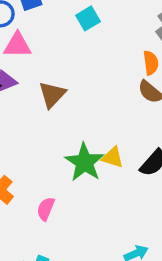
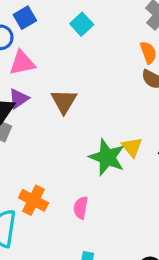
yellow triangle: (113, 157) -> (132, 147), turned 45

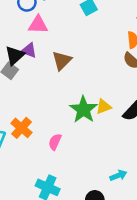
purple triangle: (19, 99) -> (29, 50), turned 42
yellow triangle: (132, 147) -> (104, 107), turned 35

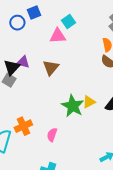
pink triangle: (38, 25) -> (58, 36), moved
orange cross: (21, 128) -> (23, 126), turned 30

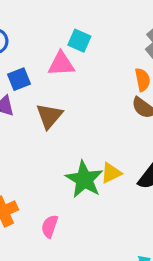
blue square: (34, 13) -> (19, 79), moved
cyan square: (69, 22) -> (79, 41), turned -32

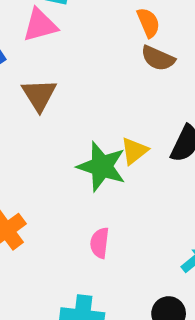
pink semicircle: (50, 226) -> (100, 243), moved

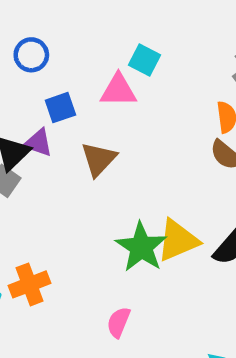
yellow triangle: (134, 151) -> (178, 240), size x1.5

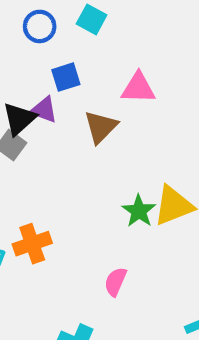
cyan square: (144, 60) -> (92, 19), moved
pink triangle: (118, 90) -> (138, 88), moved
green star: (141, 247) -> (139, 211), size x0.7

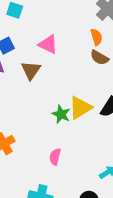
pink triangle: (138, 88) -> (48, 44), turned 35

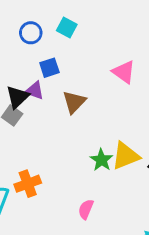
pink triangle: (48, 44) -> (124, 72), moved

